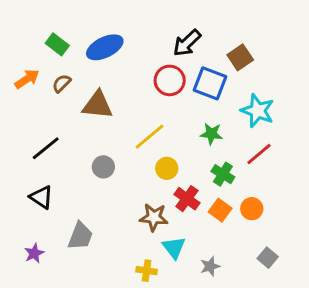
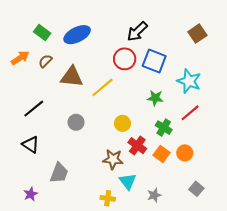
brown square: (240, 57) -> (197, 34), moved
yellow line: (149, 137) -> (102, 87), moved
purple star: (34, 253) -> (31, 194), moved

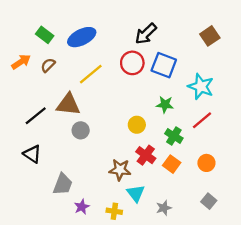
brown triangle: (72, 77) -> (68, 105), moved
yellow line: (102, 87) -> (91, 74), moved
yellow circle: (122, 123) -> (137, 125), moved
orange circle: (185, 153) -> (206, 163), moved
purple star: (31, 194) -> (82, 207), moved

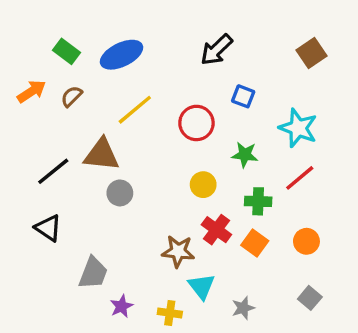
red circle: (132, 63) -> (196, 123), moved
blue square: (164, 65) -> (243, 96), size x0.6
green cross: (174, 136) -> (258, 201), turned -30

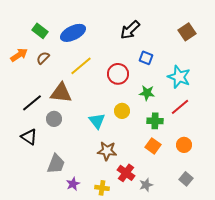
gray circle: (120, 193) -> (54, 119), moved
red cross: (216, 230) -> (126, 173), moved
cyan triangle: (201, 286) -> (97, 121), moved

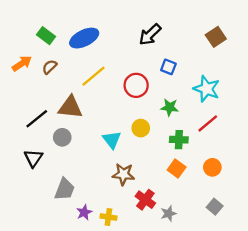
black triangle: (29, 137) -> (33, 158), turned 30
yellow cross: (102, 188) -> (108, 217), moved

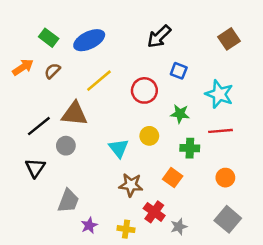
red line: (208, 123) -> (220, 131), turned 35
orange square: (177, 168) -> (173, 178), moved
gray square: (215, 207) -> (228, 219), size x1.5
yellow cross: (108, 217) -> (126, 229), moved

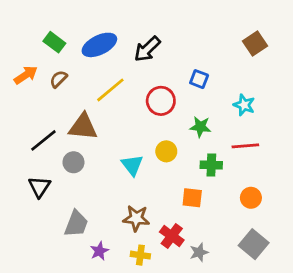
black arrow: (159, 36) -> (147, 49), moved
cyan star: (219, 94) -> (244, 105), size x0.7
orange square: (173, 178) -> (192, 198), turned -30
brown star: (131, 185) -> (136, 218), moved

